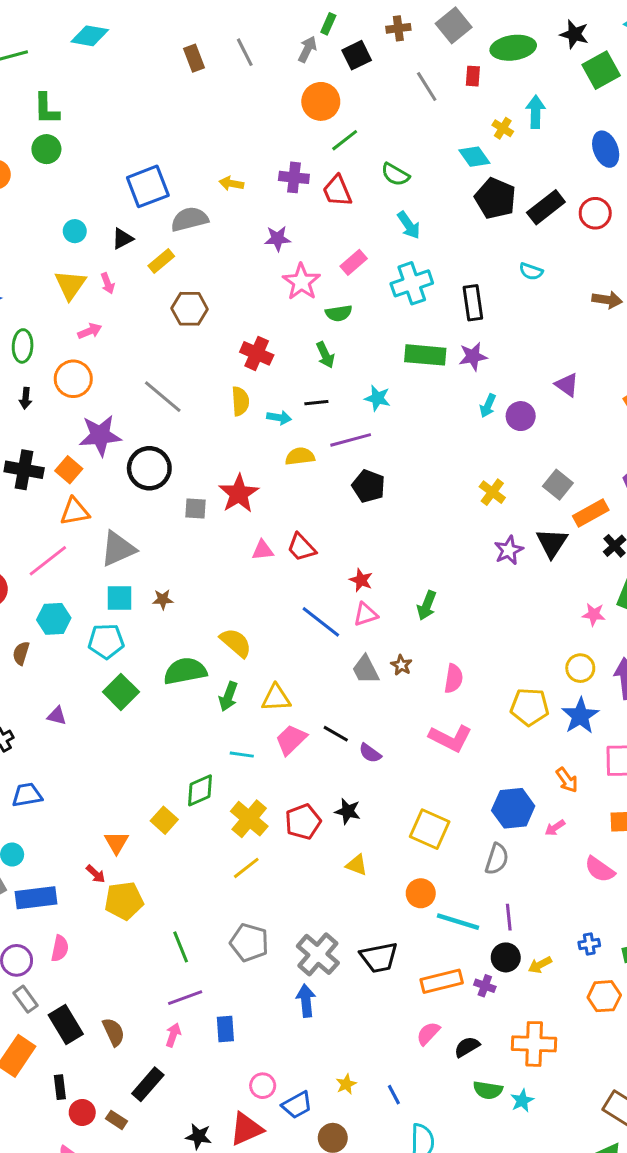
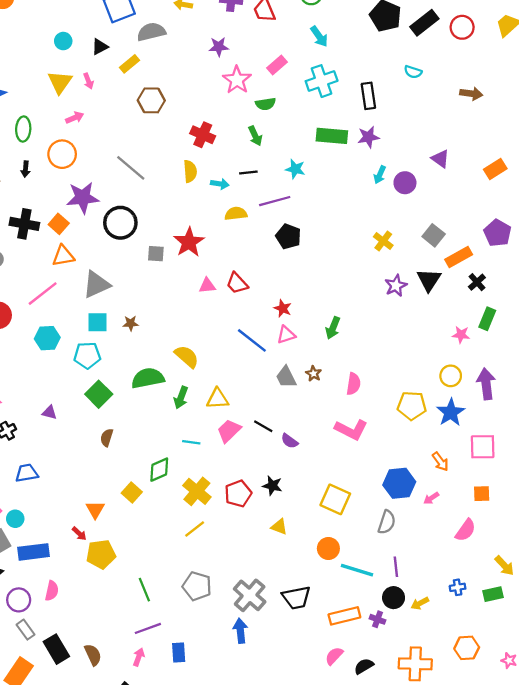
brown semicircle: (21, 653) -> (107, 438), moved
pink semicircle: (600, 869) -> (466, 530), turned -90
orange hexagon: (604, 996) -> (467, 648), moved

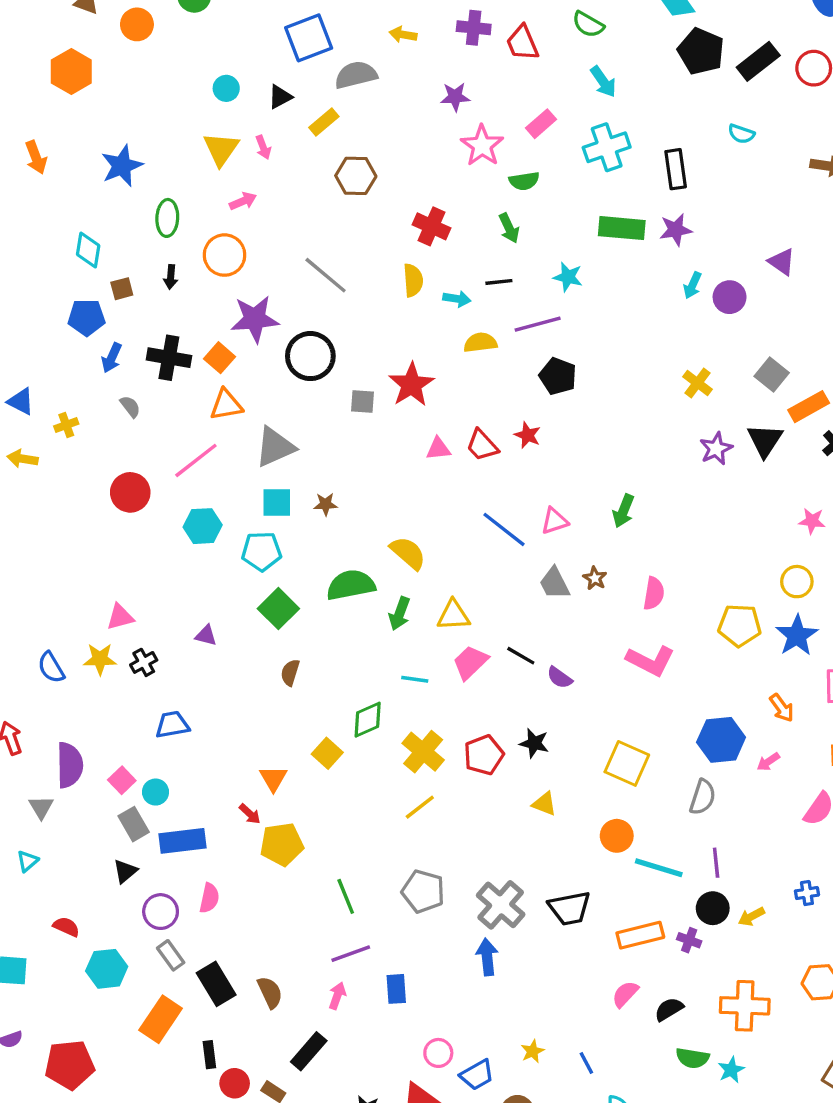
red star: (283, 308) -> (528, 435), moved

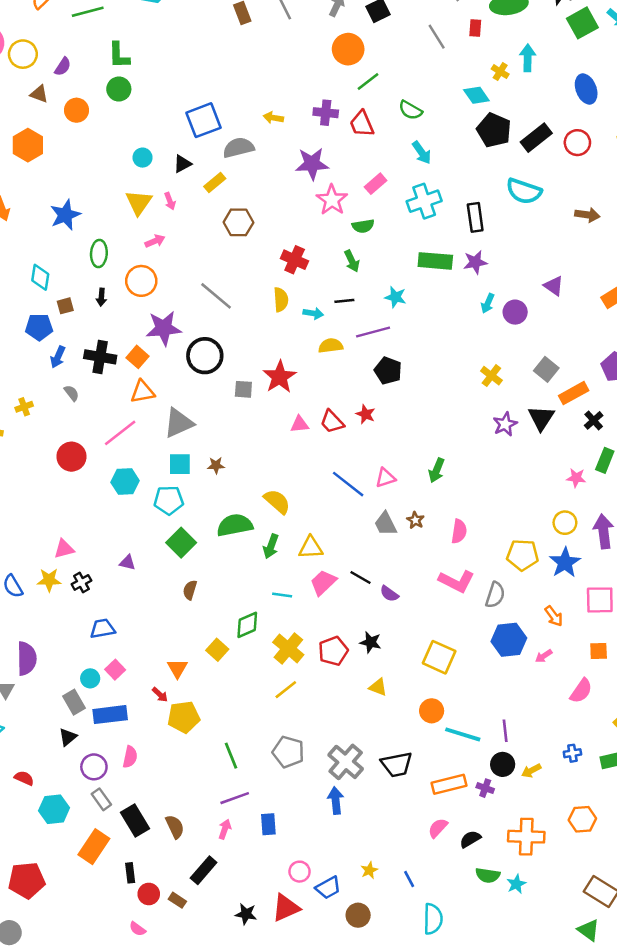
purple star: (455, 97) -> (312, 164), size x1.5
cyan semicircle: (741, 134) -> (524, 191), size x1.8
pink square: (122, 780) -> (115, 670), moved
gray semicircle: (703, 797) -> (495, 595), moved

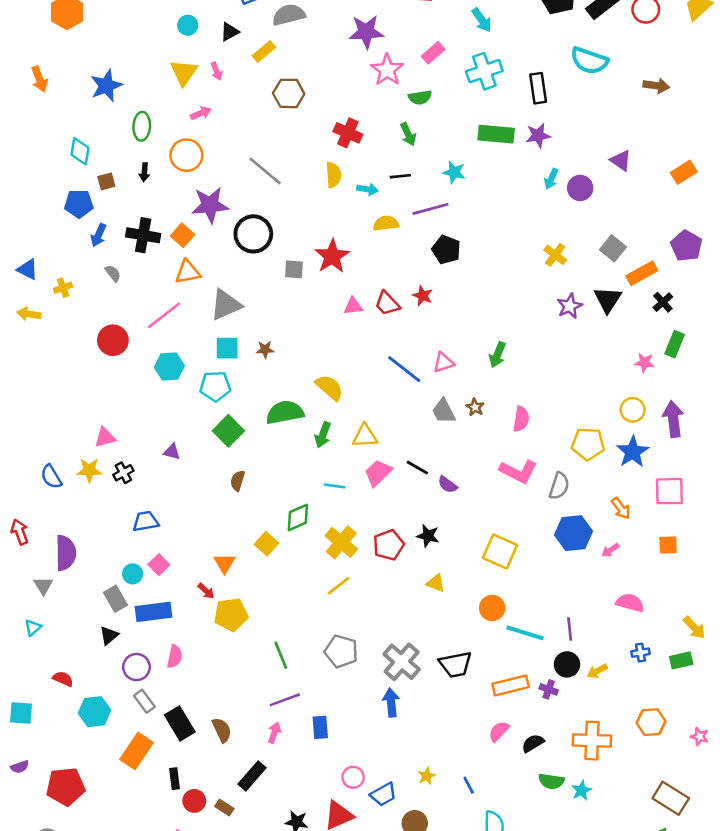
pink semicircle: (581, 691) -> (630, 603), moved, turned -110

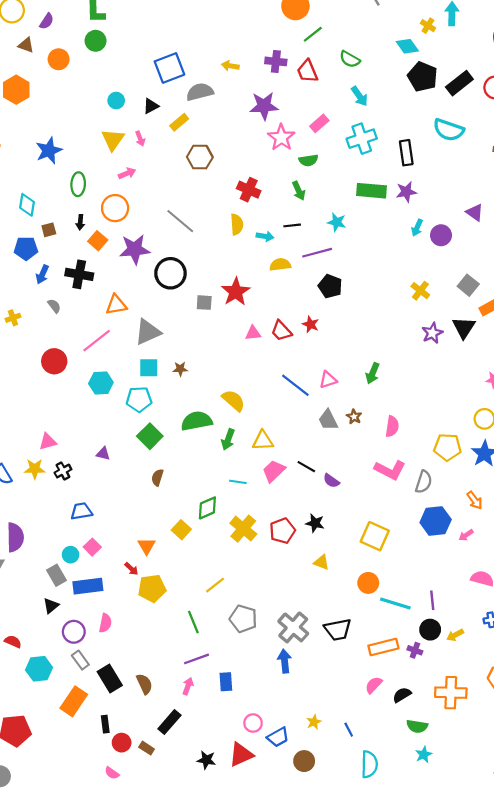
orange square: (182, 235) -> (98, 241), moved
yellow line: (339, 586) -> (215, 585), moved
cyan star: (581, 790) -> (424, 755), moved

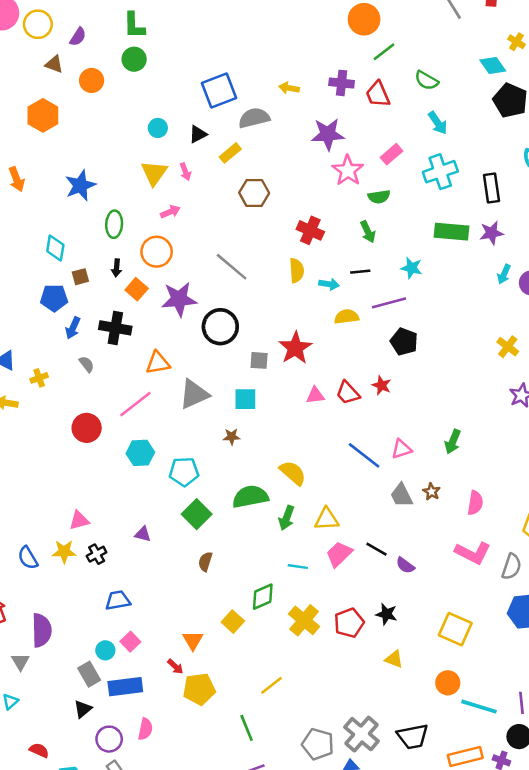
cyan square: (149, 368) -> (245, 399), moved
gray pentagon: (243, 619) -> (318, 744), moved

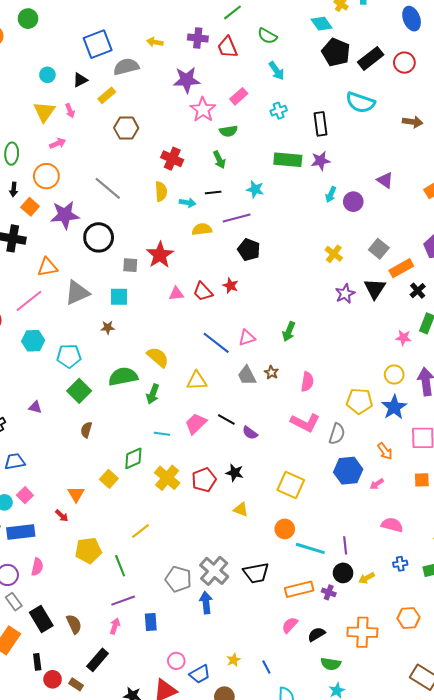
cyan cross: (440, 172) -> (279, 111), size x0.6
yellow triangle: (327, 519) -> (197, 381), moved
yellow pentagon: (199, 689) -> (88, 550), moved

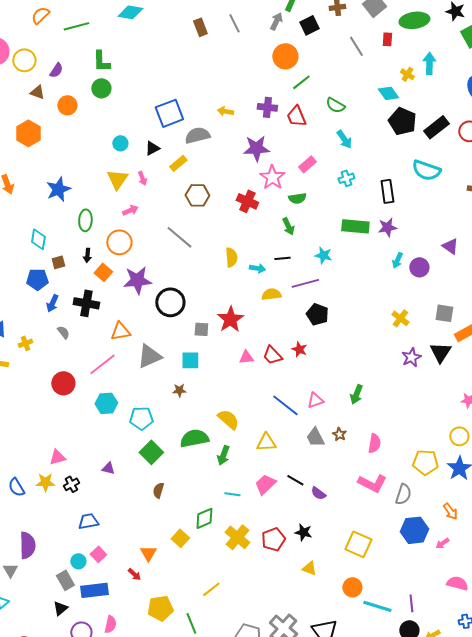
red cross: (172, 159) -> (247, 201), moved
gray line: (108, 188) -> (179, 237), moved
gray square: (379, 249) -> (444, 313), turned -30

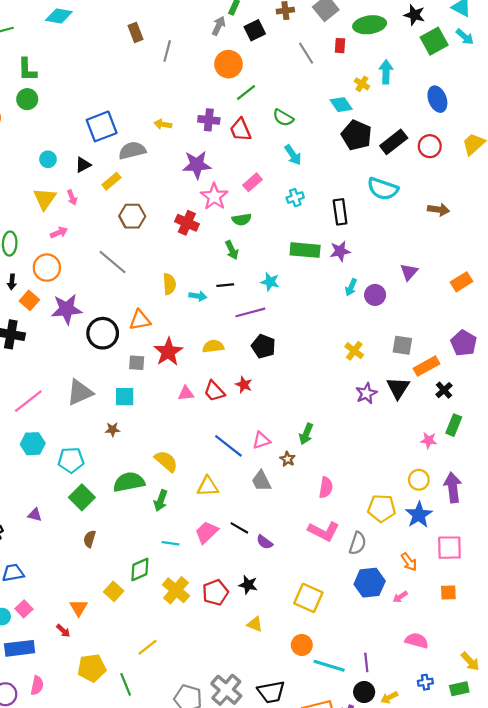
gray line: (234, 23) -> (167, 51), moved, turned 42
purple triangle: (450, 246) -> (409, 272), turned 36
yellow semicircle: (271, 294) -> (213, 346), moved
orange triangle: (120, 331) -> (140, 320), moved
brown star: (339, 434) -> (288, 459), moved

